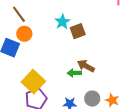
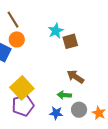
green arrow: (74, 73) -> (64, 95), moved

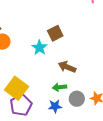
cyan star: (56, 31) -> (40, 48), moved

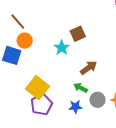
brown arrow: (67, 67) -> (89, 68), turned 120
green arrow: (59, 87) -> (81, 88), turned 32

